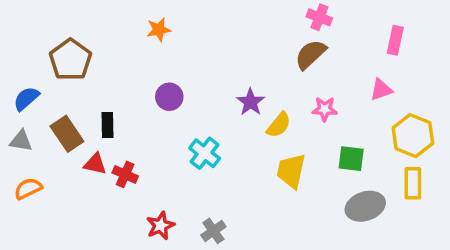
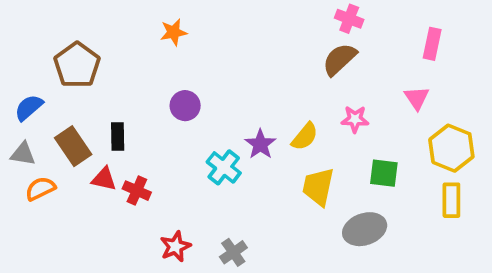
pink triangle: (381, 90) -> (417, 98), turned -45
purple star: (250, 102) -> (260, 144), moved
orange semicircle: (28, 189) -> (40, 189), moved
gray ellipse: (365, 206) -> (365, 229), moved

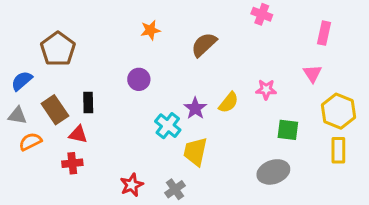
orange star: (174, 32) -> (150, 30), moved
brown semicircle: (339, 59) -> (204, 45), moved
yellow trapezoid: (318, 187) -> (195, 152), moved
red cross: (137, 191) -> (72, 163), moved, turned -30

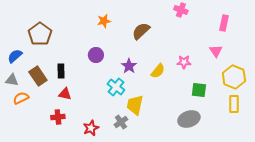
purple star: (195, 108) -> (129, 66), moved
red triangle: (78, 134) -> (65, 94), moved
red cross: (72, 163) -> (58, 117), moved
gray cross: (175, 189) -> (121, 122), moved

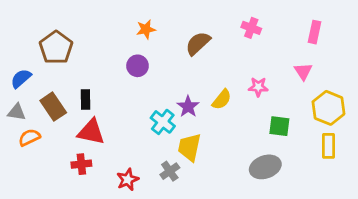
pink cross: (181, 10) -> (251, 28), moved
purple circle: (96, 55) -> (137, 66), moved
purple star: (129, 66) -> (188, 107), moved
red triangle: (65, 94) -> (91, 132), size x1.5

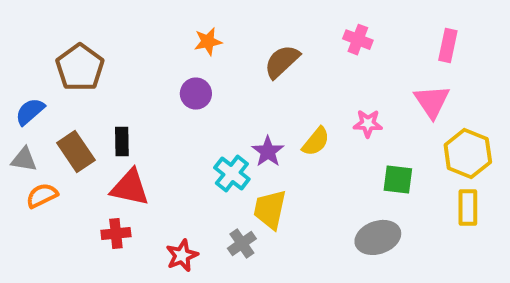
pink triangle: (303, 71) -> (432, 102), size x1.4

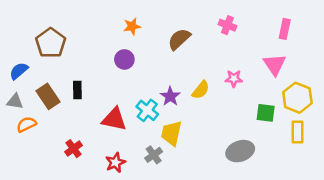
green square: (398, 179) -> (266, 113), moved
red triangle: (130, 187) -> (114, 119), moved
red cross: (116, 233) -> (73, 149), turned -30

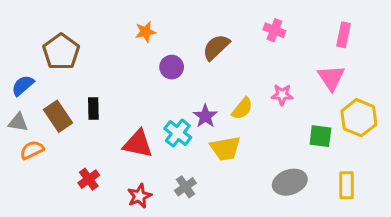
orange star: (132, 26) -> (146, 32), moved
purple circle: (124, 59) -> (172, 67), moved
yellow rectangle: (297, 132) -> (347, 185), moved
yellow trapezoid: (171, 133) -> (225, 148), moved, turned -112

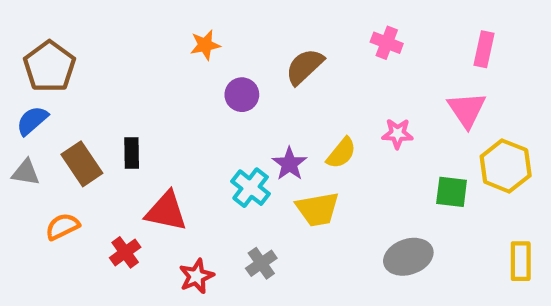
brown pentagon: (61, 52) -> (49, 67), moved
red triangle: (138, 144) -> (166, 211), moved
orange semicircle: (32, 150) -> (62, 227), moved
yellow rectangle: (347, 185) -> (521, 261), moved

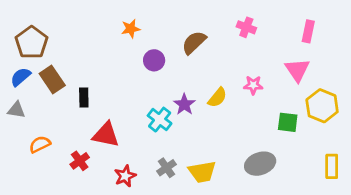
brown rectangle: (82, 164) -> (52, 80), moved
yellow trapezoid: (318, 209) -> (202, 172), moved

